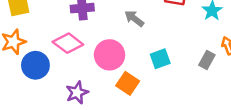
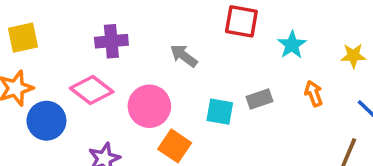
cyan square: (160, 59) -> (220, 112), turned 30
gray rectangle: (207, 60) -> (259, 99), moved, turned 42

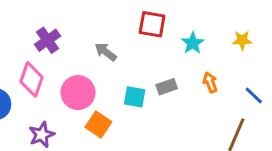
purple cross: (111, 41) -> (48, 40), turned -30
yellow star: (353, 56) -> (242, 40), moved
pink diamond: (92, 90) -> (32, 79), turned 72

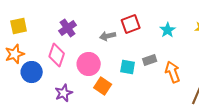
red square: (152, 24) -> (131, 24), moved, turned -30
gray arrow: (106, 52) -> (108, 36), turned -49
orange arrow: (210, 82) -> (173, 72), moved, size x1.5

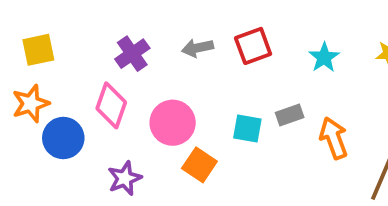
gray arrow: (108, 36) -> (198, 48), moved

